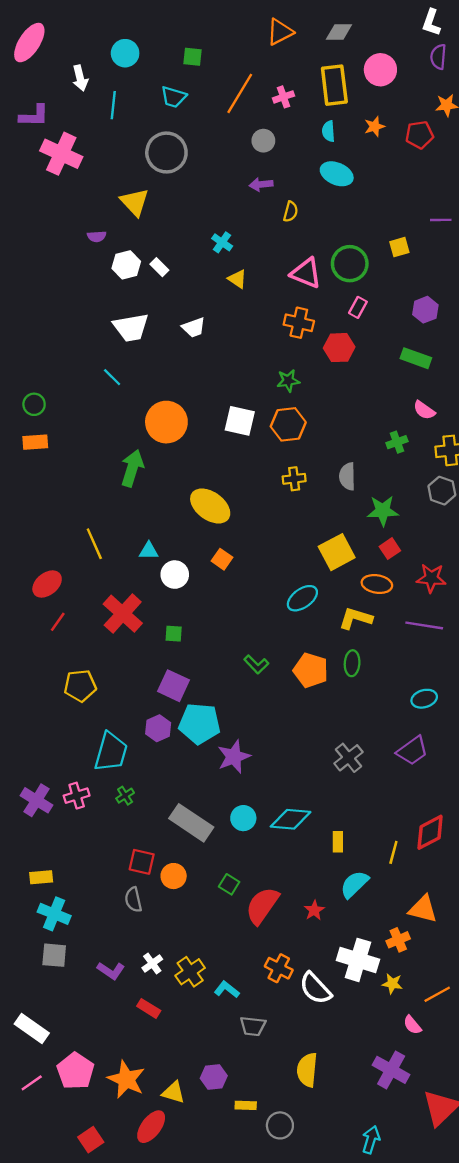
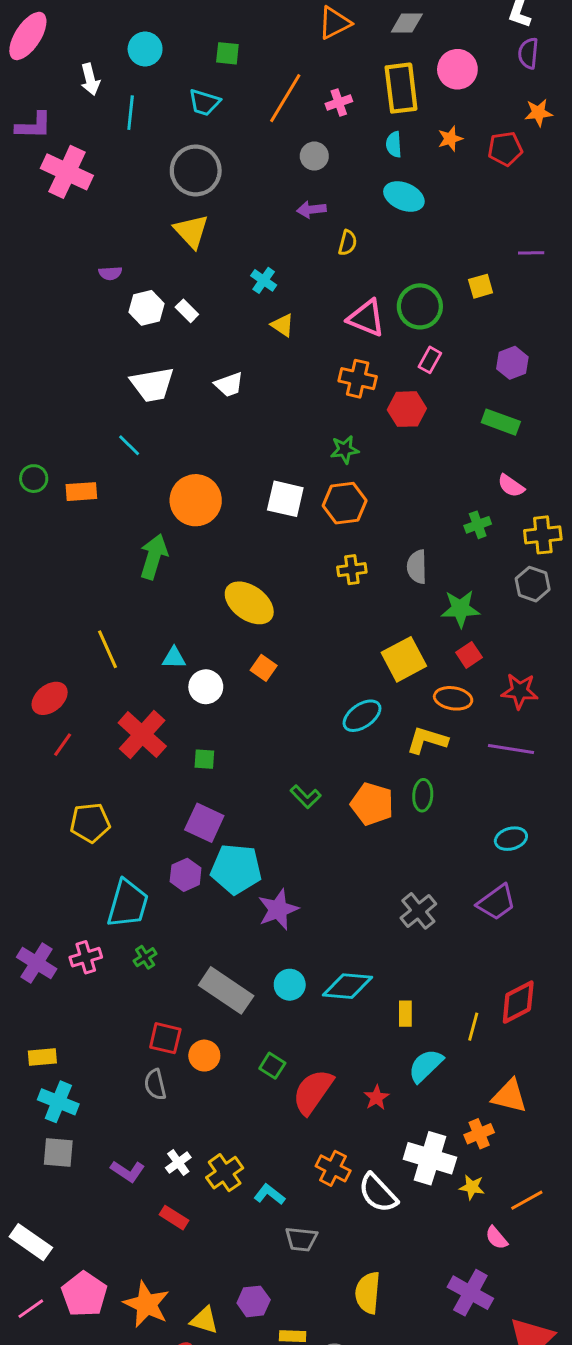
yellow triangle: (135, 202) -> (191, 231), moved
orange rectangle: (35, 442) -> (81, 492), moved

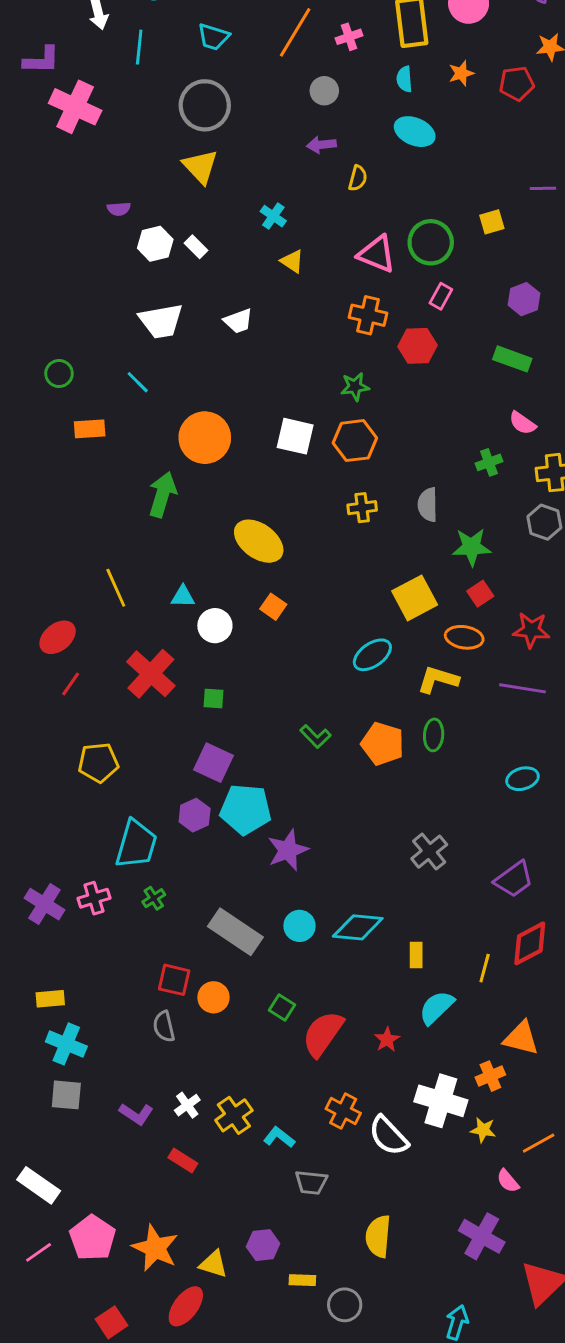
green circle: (34, 479) -> (59, 373), moved
purple trapezoid: (496, 902) -> (514, 879), moved

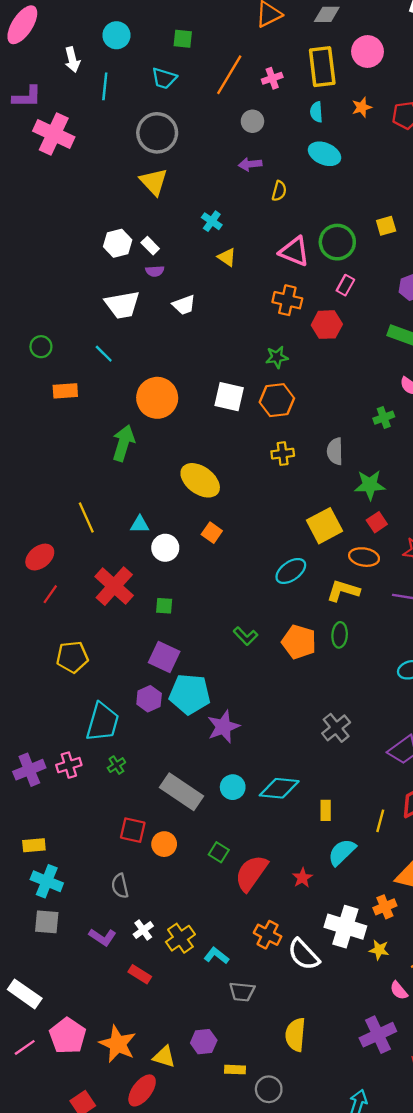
purple semicircle: (119, 209) -> (155, 271), moved
purple cross: (44, 904) -> (29, 770), turned 36
gray semicircle: (164, 1026) -> (120, 886), moved
purple cross: (482, 1236) -> (378, 1035), turned 36

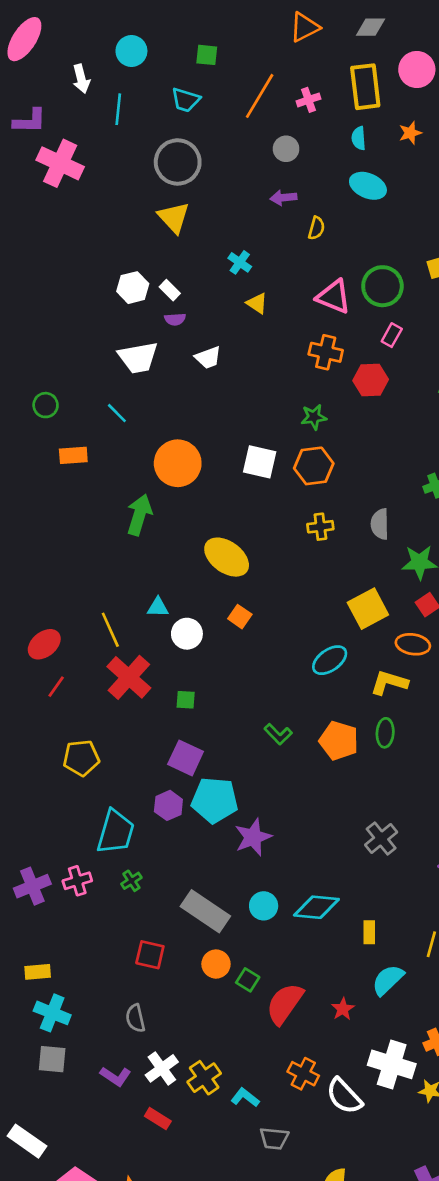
yellow line: (86, 518) -> (110, 630), moved
orange circle: (164, 844) -> (216, 964), moved
white cross: (143, 930) -> (162, 1068), size x1.4

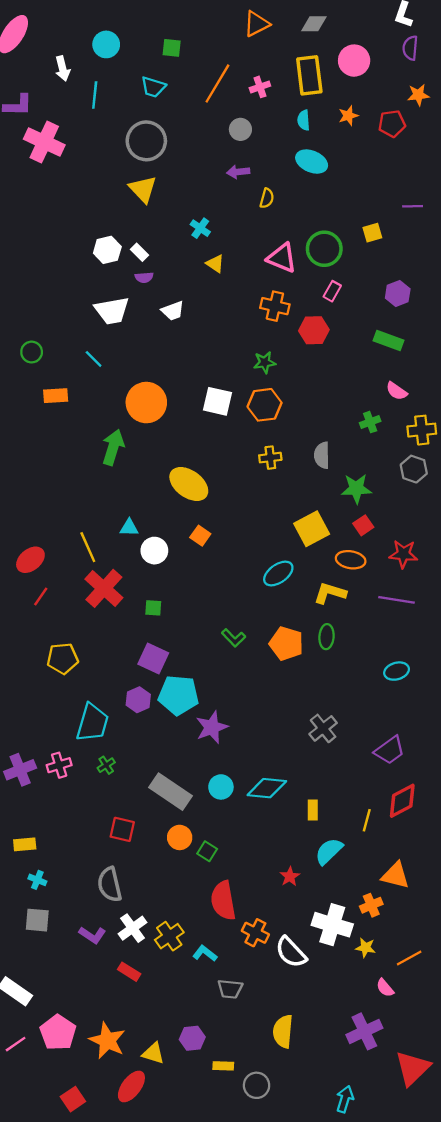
red semicircle: (285, 1004) -> (223, 901), moved, turned -45
cyan cross: (52, 1013) -> (37, 880), size x0.6
gray semicircle: (135, 1018) -> (110, 885), size x1.4

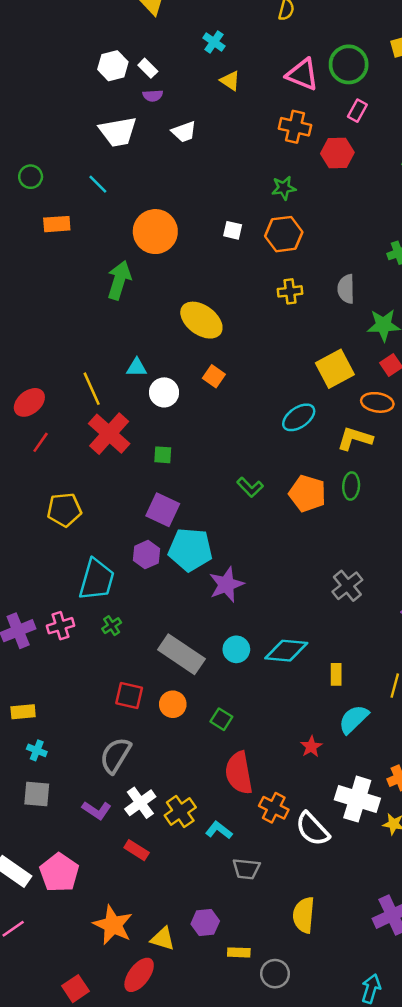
white square: (217, 401) -> (233, 230), size x0.6
orange circle: (180, 837) -> (173, 704), moved
gray semicircle: (110, 885) -> (115, 755), turned 44
pink pentagon: (58, 1033) -> (59, 873), moved

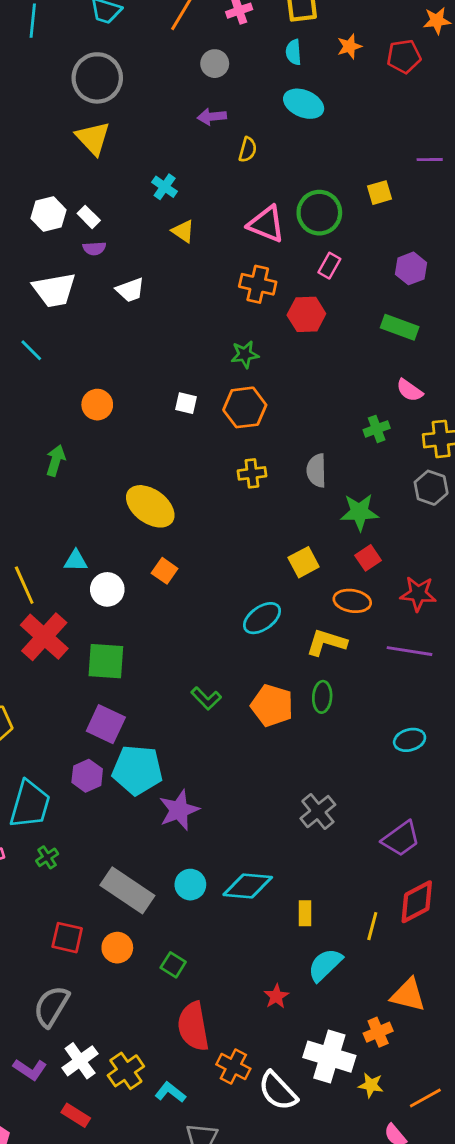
orange circle: (155, 232) -> (97, 405), size x0.6
green arrow: (119, 280) -> (56, 460), size x0.7
yellow square: (335, 369) -> (304, 562), size x0.7
green square: (163, 455) -> (106, 661), size x1.8

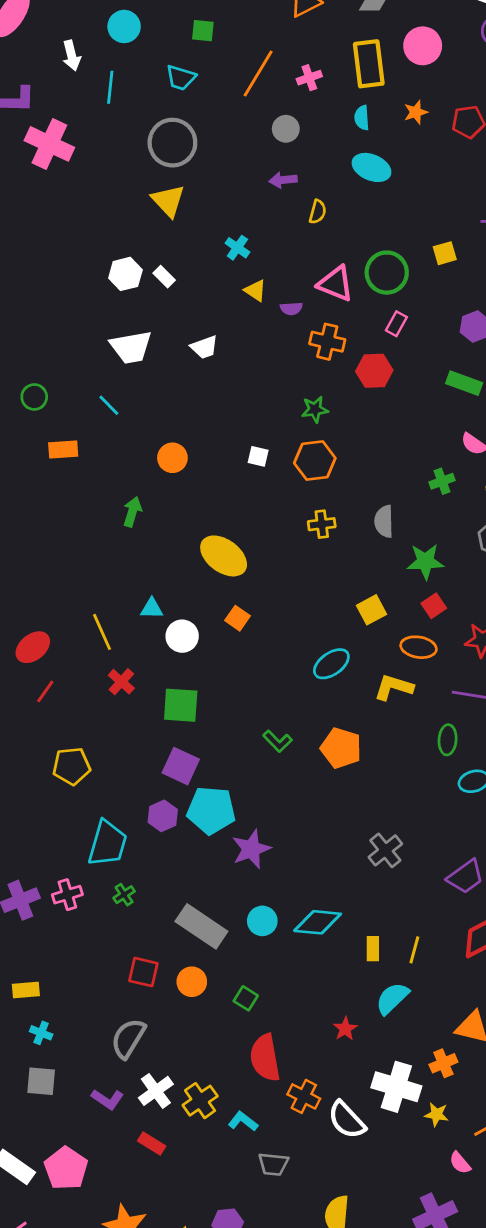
purple semicircle: (94, 248) -> (291, 308), moved
red cross: (44, 637) -> (121, 682), size x0.6
green ellipse: (322, 697) -> (448, 740), moved
yellow line: (372, 926) -> (414, 950), moved

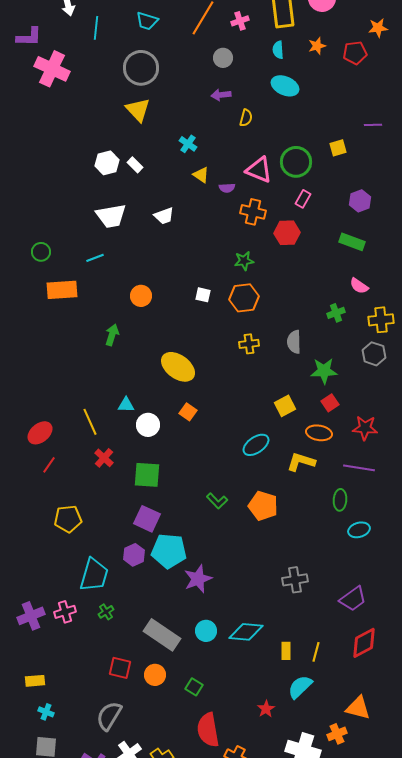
cyan line: (109, 405) -> (95, 258), turned -66
orange rectangle: (63, 449) -> (62, 290), size x1.4
gray cross: (385, 850) -> (295, 580), turned 30

